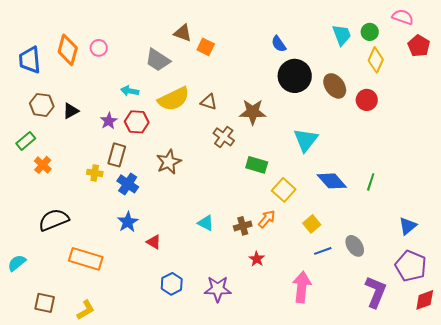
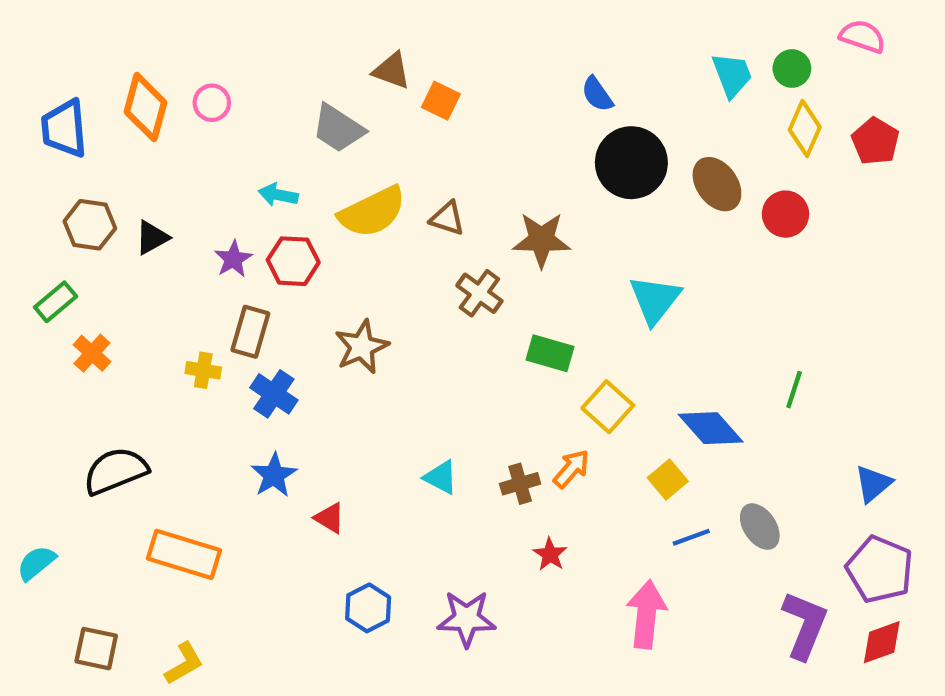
red pentagon: (419, 46) -> (875, 141), moved
blue diamond: (332, 181) -> (711, 428), moved
red diamond: (425, 300) -> (882, 642), moved

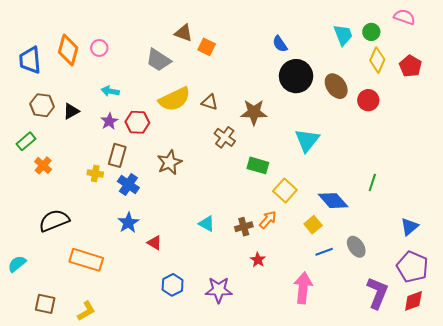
cyan arrow: (278, 195) -> (110, 91), moved

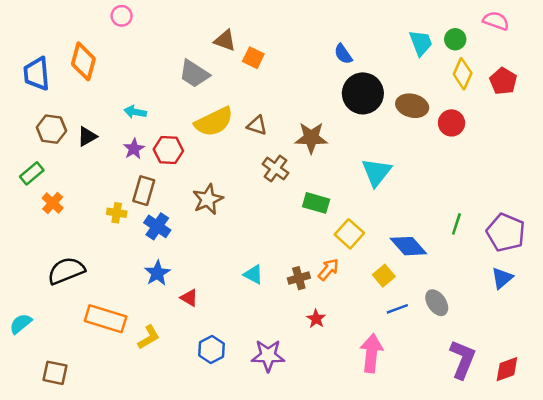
pink circle: (99, 48) -> (122, 16), moved
brown ellipse: (336, 86) -> (412, 106), turned -40
purple pentagon: (412, 267) -> (506, 233), moved
yellow L-shape: (86, 311) -> (149, 337), moved

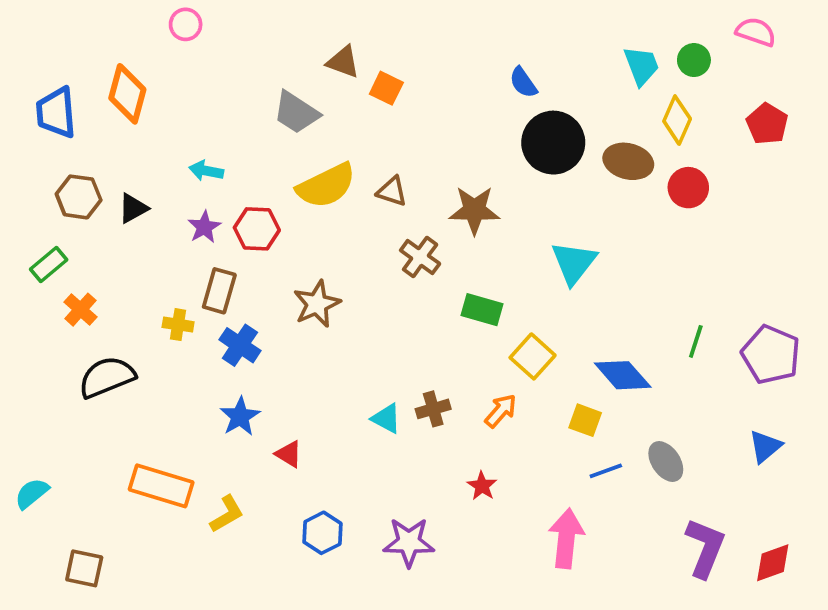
yellow diamond: (463, 74) -> (677, 120), moved
black semicircle: (66, 271) -> (107, 377), moved
yellow square: (384, 276) -> (585, 420), turned -30
brown cross: (299, 278) -> (433, 409), moved
blue triangle: (502, 278) -> (765, 446), moved

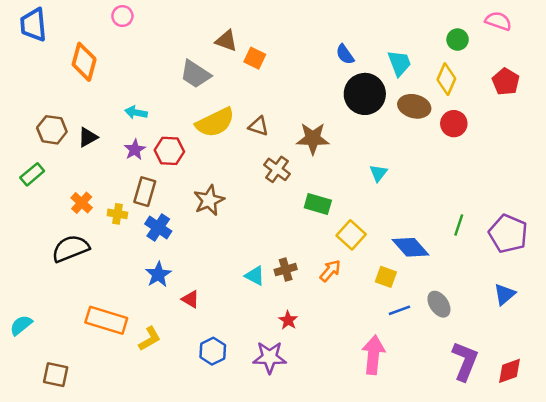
cyan trapezoid: (641, 66) -> (399, 63), moved
blue trapezoid: (56, 113) -> (33, 25), moved
cyan triangle: (574, 263) -> (378, 173), size x0.6
orange cross: (80, 310) -> (82, 203), moved
red star: (482, 486) -> (288, 320), moved

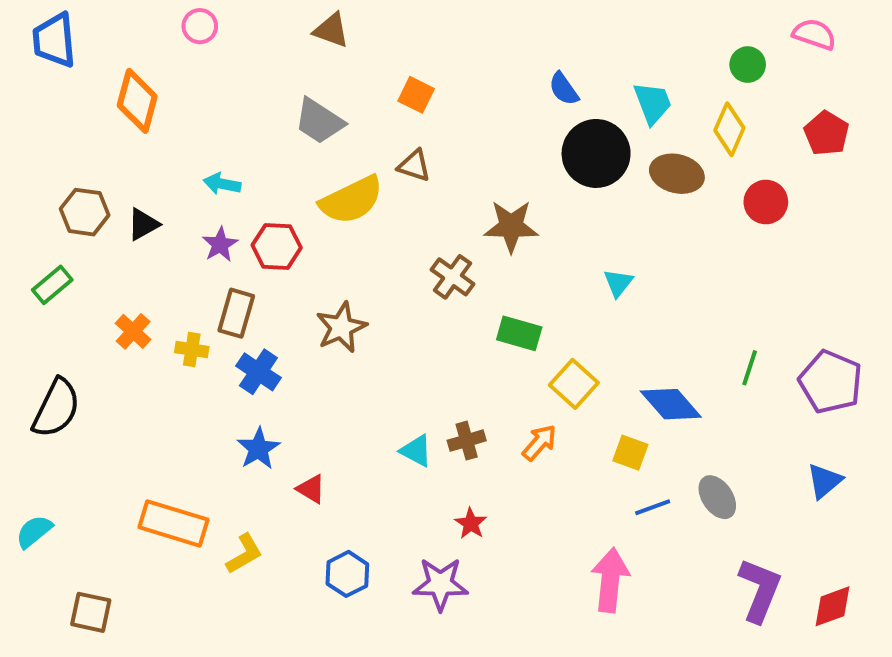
brown triangle: (226, 41) -> (331, 30), moved
red circle: (454, 124) -> (766, 202), moved
brown triangle: (258, 126) -> (414, 166), moved
black semicircle: (70, 249) -> (56, 408), moved, turned 138

